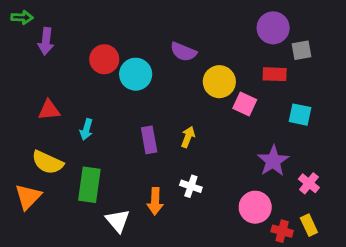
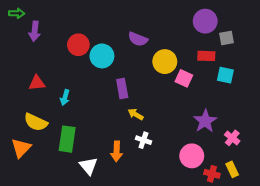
cyan square: (300, 115) -> (225, 75), moved
yellow arrow: (188, 137) -> (136, 114), moved, turned -80
purple rectangle: (149, 140) -> (122, 89), moved

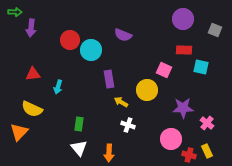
gray square: (227, 38) -> (215, 30), moved, turned 32
yellow circle: (165, 62) -> (147, 90), moved
purple star: (205, 121) -> (183, 108), turned 30
green rectangle: (67, 139) -> (79, 124), moved, size x0.6
orange arrow: (117, 151) -> (109, 153), moved

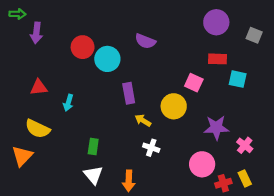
red cross: (189, 155) -> (223, 183), turned -32

